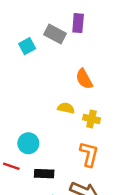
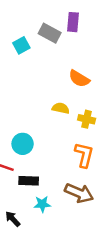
orange semicircle: (84, 79) -> (79, 79), turned -30
black rectangle: (44, 174) -> (29, 181), moved

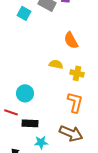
cyan square: (21, 45) -> (24, 13), turned -32
orange semicircle: (79, 79) -> (71, 40), turned 30

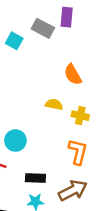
black rectangle: (30, 123) -> (35, 178), moved
brown arrow: (71, 133) -> (73, 190), turned -50

